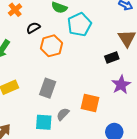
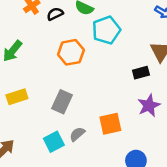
black semicircle: (33, 28) -> (55, 14), moved
orange square: (90, 103) -> (110, 124), turned -30
cyan square: (44, 122) -> (54, 142), turned -36

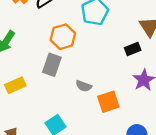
gray rectangle: (62, 102) -> (52, 65), moved
gray semicircle: (77, 134) -> (84, 86), moved, turned -112

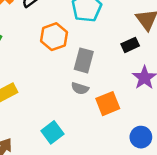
gray rectangle: (52, 65) -> (84, 60), moved

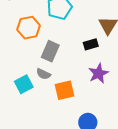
cyan square: (52, 132) -> (24, 84), moved

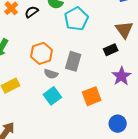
orange hexagon: (29, 28) -> (41, 53), moved
gray semicircle: (43, 74) -> (51, 74), moved

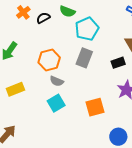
gray rectangle: (73, 61) -> (84, 58), moved

